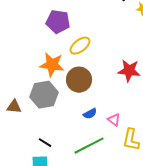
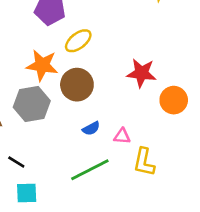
pink triangle: (114, 120) -> (122, 136), turned -32
black line: (45, 143) -> (16, 162), moved

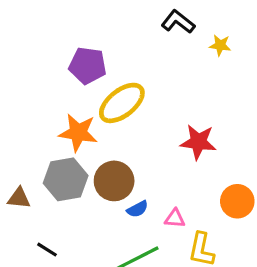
yellow ellipse: (78, 41) -> (122, 103), size x1.4
brown circle: (77, 85) -> (114, 181), moved
orange circle: (174, 100) -> (237, 201), moved

